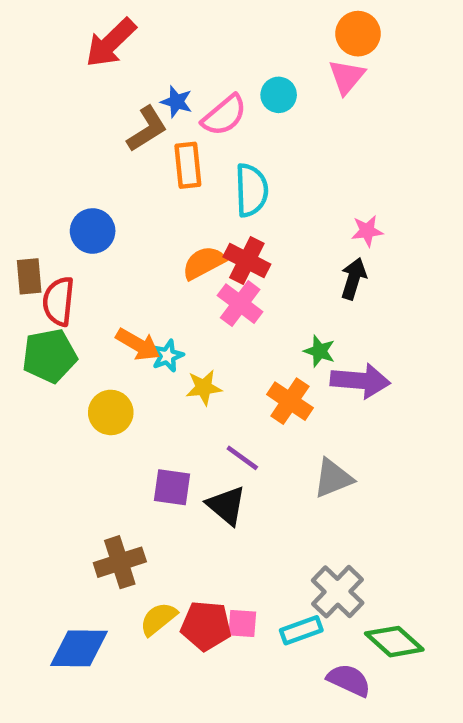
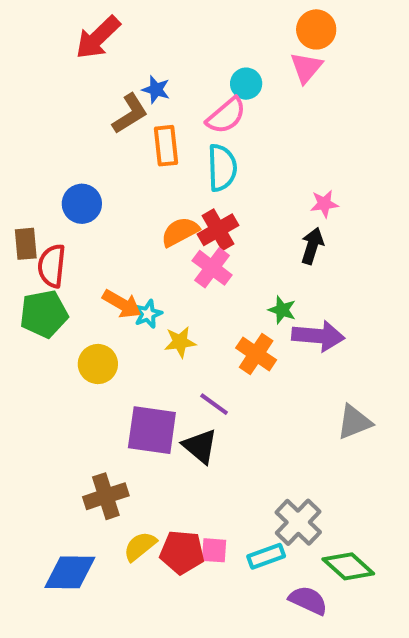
pink semicircle: (224, 115) -> (226, 116), moved
red cross: (247, 260) -> (218, 230), turned 33
gray triangle: (333, 478) -> (354, 422), moved
purple square: (172, 487) -> (152, 430), size x1.5

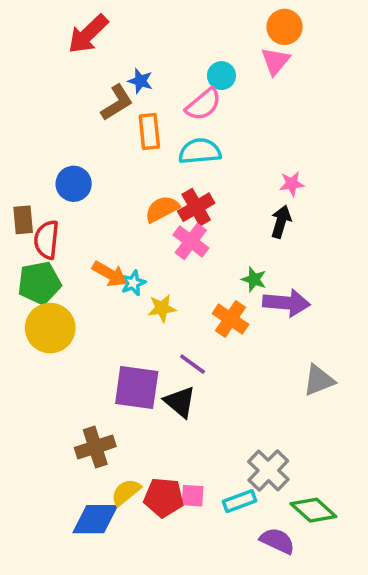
cyan semicircle: (222, 168) -> (200, 151), turned -93
yellow circle: (98, 364) -> (50, 328), moved, size x1.4
blue diamond: (70, 572) -> (95, 519), moved

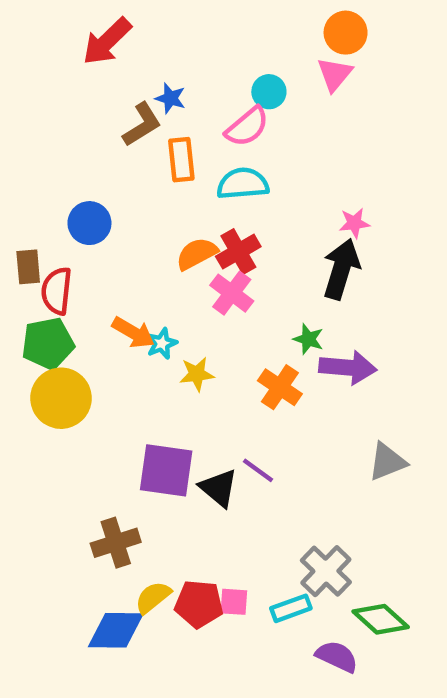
black arrow: (281, 222) -> (341, 269), size x1.5
purple line: (193, 364) -> (258, 470), moved

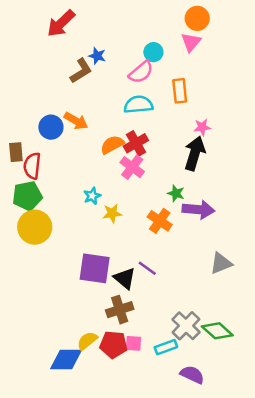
orange rectangle: (181, 160) -> (180, 91), moved
orange arrow: (133, 333) -> (76, 121), moved
brown cross: (116, 543) -> (120, 310), moved
green diamond: (381, 619) -> (217, 331), moved

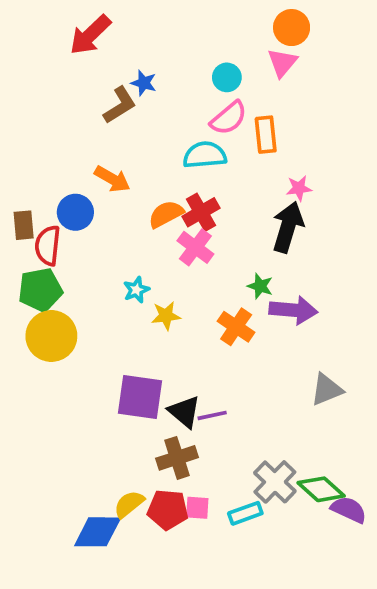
pink semicircle: (141, 72) -> (229, 118), moved
blue circle: (51, 127) -> (75, 212), moved
purple line: (147, 268) -> (212, 415), moved, turned -48
purple semicircle: (192, 375) -> (349, 510), moved

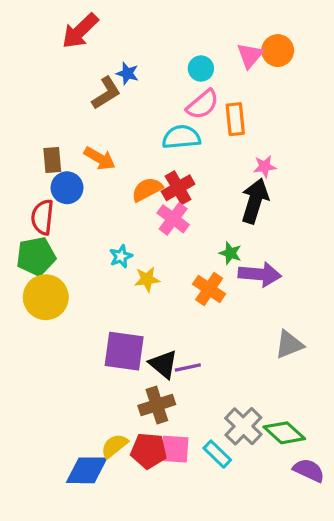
orange circle: (292, 28) -> (278, 51), moved
brown rectangle: (24, 225) -> (52, 160), moved
pink square: (197, 508) -> (175, 449), size x1.4
purple semicircle: (349, 510) -> (309, 470), moved
cyan rectangle: (245, 513) -> (217, 454), turned 64

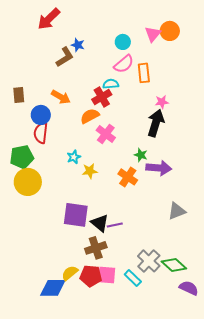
cyan semicircle: (181, 137) -> (111, 84), size x0.7
brown rectangle: (52, 160) -> (19, 95), moved
red cross: (178, 188) -> (102, 97), moved
red semicircle: (42, 217) -> (41, 133), moved

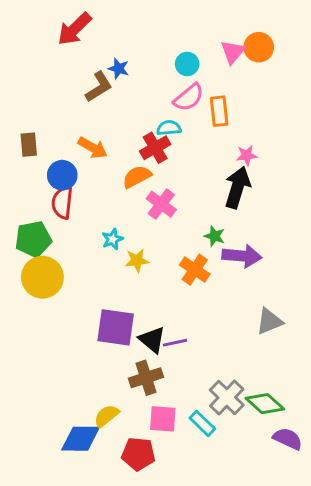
red pentagon: (91, 276) -> (138, 454), moved

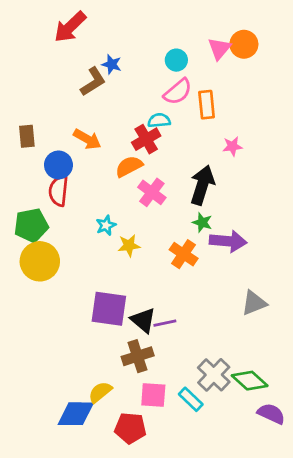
black arrow: (237, 187) -> (202, 185), moved

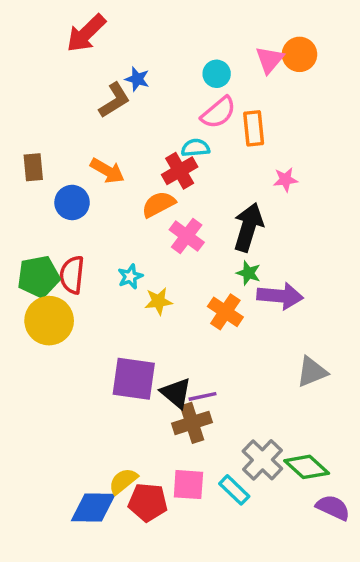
red semicircle: (58, 191) -> (72, 275), moved
brown cross: (138, 356) -> (192, 423), moved
red pentagon: (130, 428) -> (148, 502), moved

